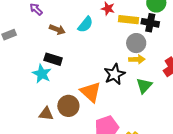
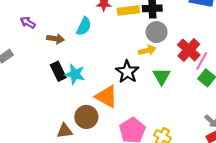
gray circle: (136, 43) -> (157, 32), moved
black rectangle: (53, 59) -> (58, 71), turned 60
cyan star: (42, 74) -> (75, 74), moved

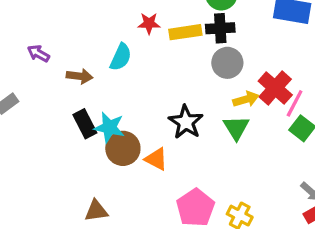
yellow arrow: (147, 50) -> (246, 99), moved
orange triangle: (106, 97) -> (156, 159), size x0.7
brown circle: (86, 117) -> (123, 148), moved

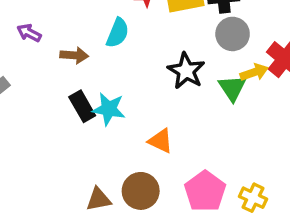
black star: (186, 122) -> (186, 71), moved
green triangle: (236, 128) -> (232, 88), moved
brown circle: (123, 148) -> (141, 191), moved

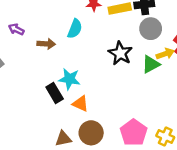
green triangle: (232, 88) -> (151, 64), turned 36
black rectangle: (82, 106) -> (55, 93), moved
orange triangle: (161, 141) -> (80, 104), moved

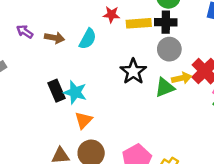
brown arrow: (46, 44) -> (54, 38), moved
black rectangle: (55, 93) -> (57, 91), moved
orange triangle: (80, 104) -> (84, 120), turned 42

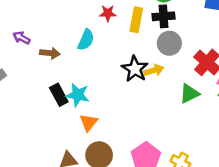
yellow rectangle: (139, 23) -> (136, 20), turned -70
brown arrow: (54, 38) -> (50, 53), moved
yellow arrow: (182, 78) -> (154, 70), moved
green triangle: (165, 87) -> (189, 94), moved

